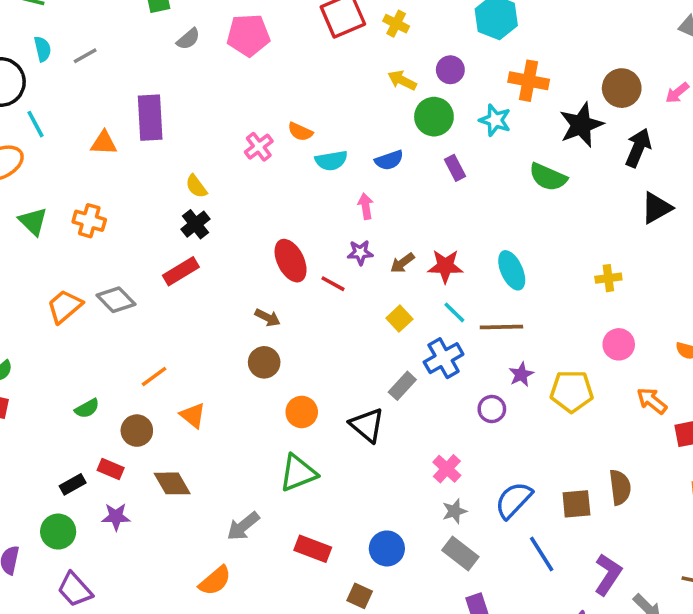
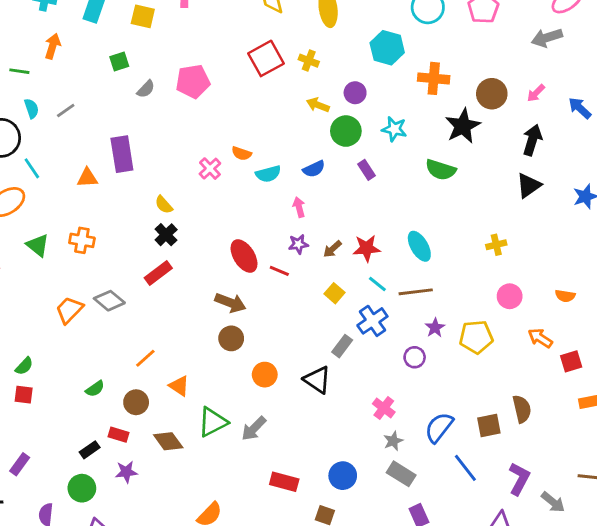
orange cross: (529, 81) -> (434, 78), moved
black arrow: (638, 148) -> (532, 140), moved
brown arrow: (268, 318) -> (230, 303), size x1.5
green triangle: (298, 473) -> (213, 422), moved
gray arrow: (243, 526) -> (254, 428), moved

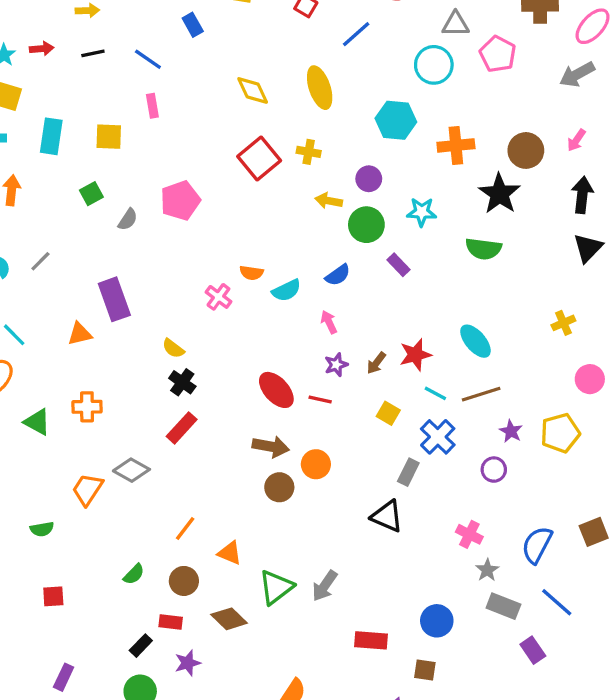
green semicircle: (24, 366) -> (42, 529), moved, turned 48
orange circle: (265, 375) -> (316, 464), moved
blue line: (465, 468) -> (557, 602), moved

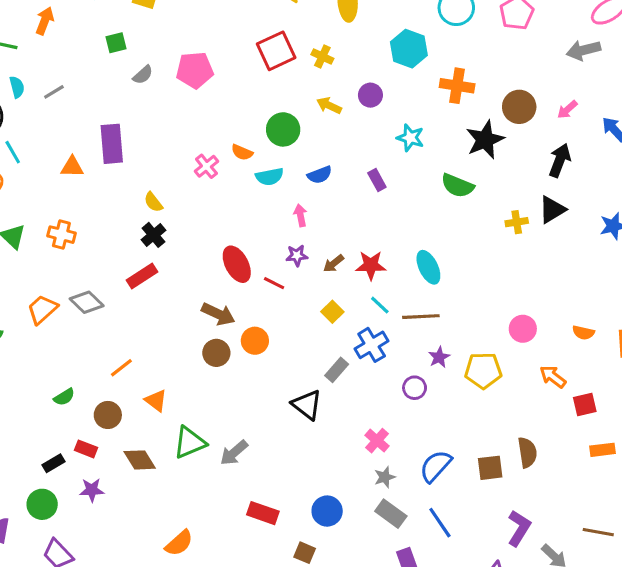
green circle: (366, 225) -> (283, 129), moved
yellow cross: (563, 323) -> (517, 222), moved

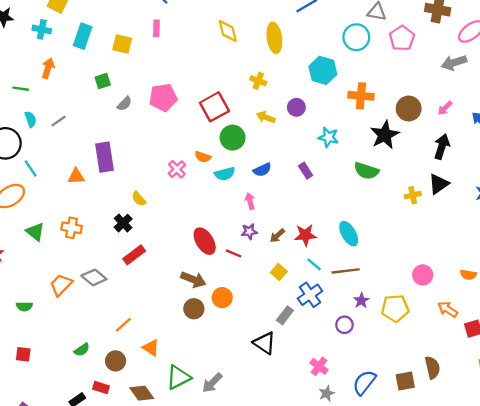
red square: (276, 51) -> (214, 107), moved
black cross: (154, 235) -> (123, 223), moved

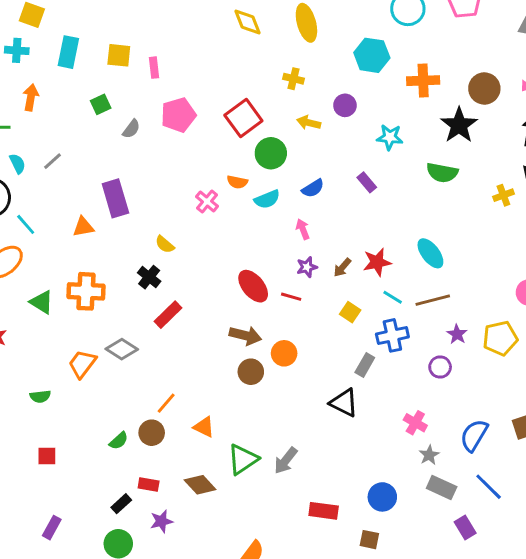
pink rectangle: (156, 28) -> (154, 68), moved
orange cross: (72, 228) -> (86, 291), size x1.4
blue cross: (310, 295) -> (392, 335), turned 30
brown circle: (116, 361) -> (152, 433), moved

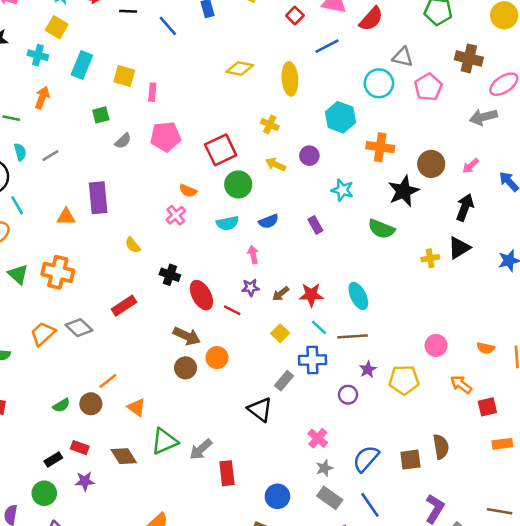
yellow diamond: (248, 22) -> (240, 68), turned -68
orange semicircle: (237, 182) -> (188, 191), moved
black cross: (149, 277) -> (170, 275), moved, turned -30
red rectangle: (324, 511) -> (227, 473), moved, turned 65

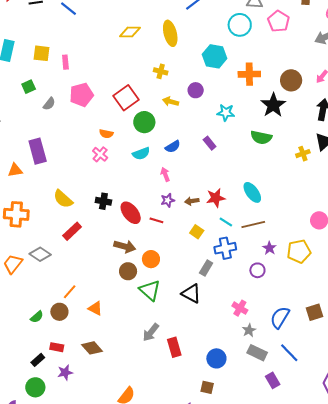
yellow semicircle: (133, 245) -> (63, 199), moved, size x1.5
brown arrow: (281, 294) -> (192, 201), turned 40
green triangle: (164, 441) -> (150, 290), moved, turned -45

